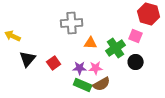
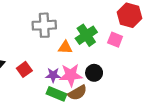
green cross: (116, 48) -> (86, 35), moved
black circle: (136, 62) -> (94, 73), moved
pink star: (96, 68) -> (71, 75), size x1.5

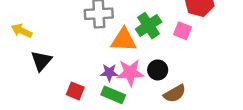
orange triangle: (65, 47) -> (124, 40), size x1.5
red square: (24, 69) -> (75, 91), moved, turned -32
brown semicircle: (77, 93) -> (175, 94), moved

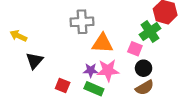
green cross: (149, 26) -> (150, 32), moved
pink square: (183, 31) -> (135, 49), moved
black circle: (158, 70) -> (144, 68), moved

